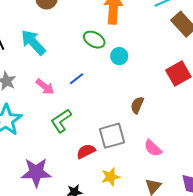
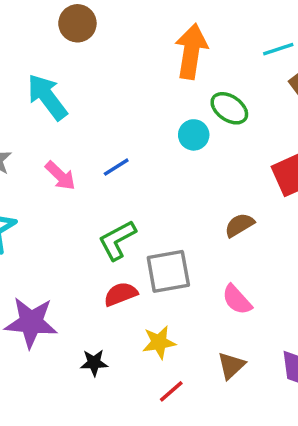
green ellipse: (94, 40) -> (229, 108), moved
brown semicircle: (137, 105) -> (239, 225), moved, turned 30
green L-shape: (61, 121) -> (117, 240), moved

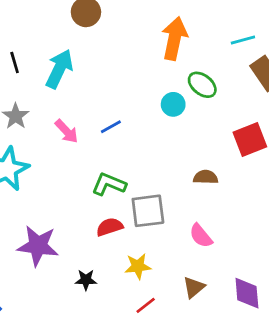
cyan arrow: (47, 97) -> (59, 69), turned 60
brown semicircle: (239, 225) -> (206, 177), turned 30
green L-shape: (117, 240) -> (109, 184), turned 48

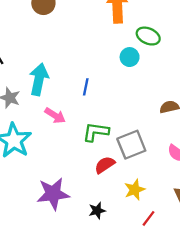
cyan arrow: (59, 69) -> (39, 79), moved
blue line: (111, 127) -> (86, 87), turned -35
pink arrow: (67, 131) -> (55, 116), moved

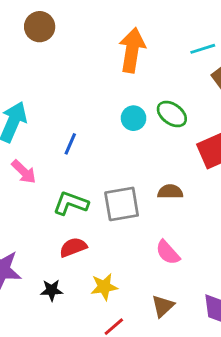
green ellipse: (148, 36) -> (172, 114), moved
gray square: (131, 145) -> (122, 204), moved
black star: (97, 211) -> (52, 290), moved

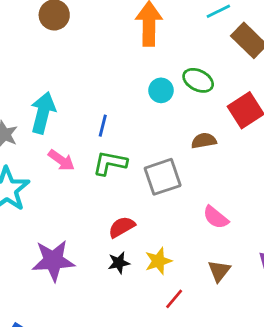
brown semicircle: (170, 192) -> (204, 141), moved
green L-shape: (71, 203) -> (110, 163), moved
black star: (52, 290) -> (119, 263), moved

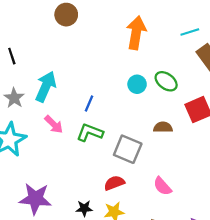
gray square: (163, 177) -> (128, 149), turned 32
red semicircle: (122, 227) -> (114, 183), moved

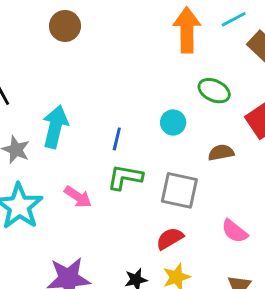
orange arrow: (136, 33) -> (187, 30), moved
cyan circle: (137, 84) -> (173, 123), moved
pink arrow: (54, 124) -> (78, 197), moved

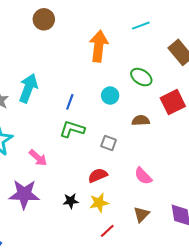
cyan line: (234, 19) -> (141, 26), moved
orange arrow: (187, 30) -> (99, 46), moved
gray square: (179, 190) -> (109, 143), size x0.6
pink arrow: (78, 197) -> (38, 158), moved

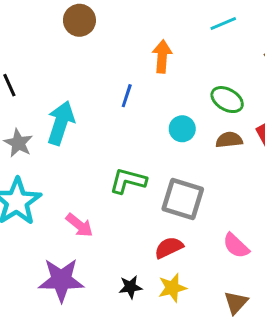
orange arrow: (99, 46) -> (162, 56), size x0.7
blue line: (70, 102) -> (127, 96), moved
brown semicircle: (141, 120) -> (229, 140), moved
gray square: (109, 143) -> (183, 199), size x1.8

